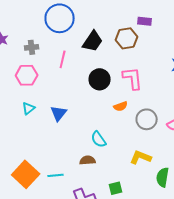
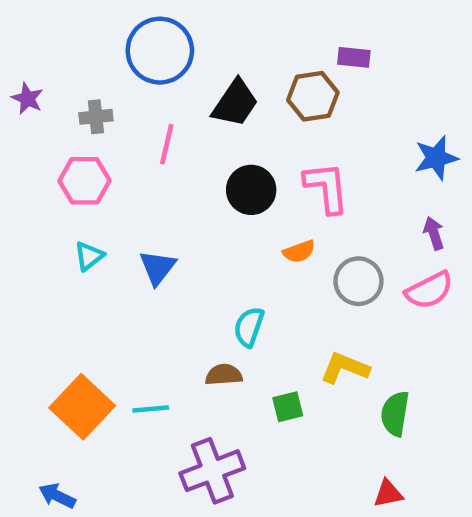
cyan semicircle: (99, 139) -> (249, 327), turned 54
green square: (116, 188) -> (288, 407), moved

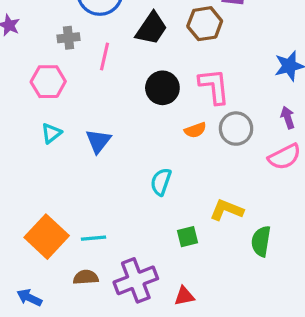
gray cross: (96, 117) -> (69, 38), moved
gray circle: (358, 281) -> (236, 129), moved
brown semicircle: (224, 375) -> (86, 277), moved
red triangle: (388, 494) -> (184, 296), moved

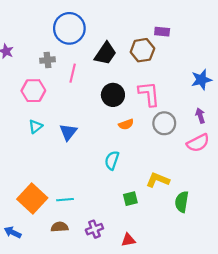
orange semicircle: (195, 130) -> (126, 124), moved
purple cross: (136, 280) -> (94, 229), size x0.6
blue arrow: (29, 298) -> (13, 232), moved

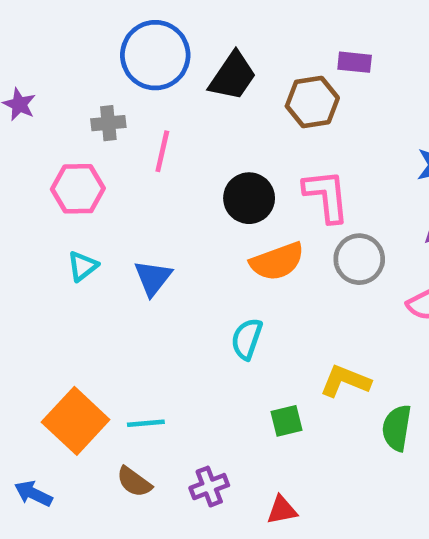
black trapezoid: (105, 53) -> (233, 76), moved
orange semicircle: (126, 124) -> (277, 261), size x1.6
brown semicircle: (60, 227) -> (134, 482), turned -140

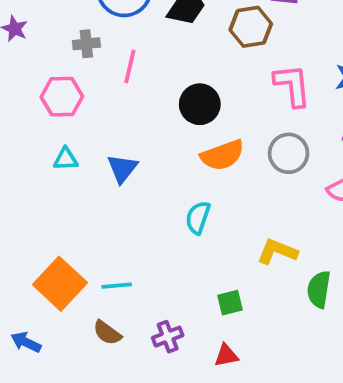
pink L-shape: (326, 196) -> (292, 85), moved
cyan triangle: (83, 266) -> (66, 159), turned 36
green square: (287, 421) -> (230, 303), moved

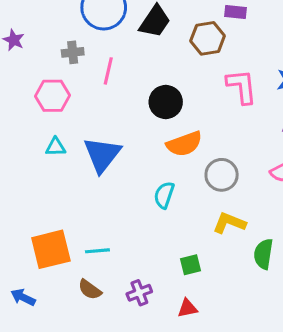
gray circle: (289, 153) -> (222, 175), moved
blue triangle: (122, 168) -> (102, 155), size x1.5
orange square: (60, 284) -> (51, 249), turned 33

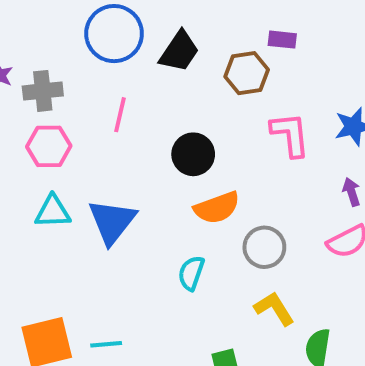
gray cross: (73, 52) -> (43, 91), moved, size x1.4
cyan triangle: (56, 147) -> (53, 212), size x1.4
yellow L-shape: (229, 223) -> (274, 309), turned 36

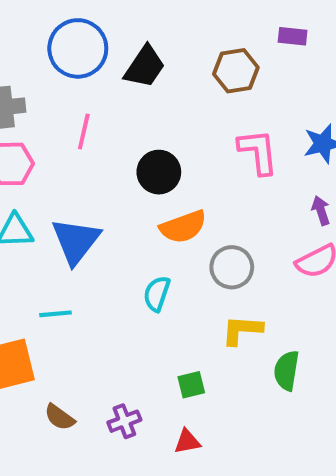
purple rectangle: (282, 40) -> (293, 36), moved
brown hexagon: (247, 73) -> (236, 71), moved
yellow L-shape: (274, 309) -> (242, 330), turned -54
cyan line: (106, 344) -> (56, 314), moved

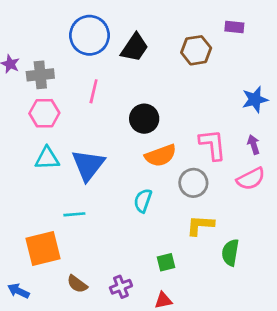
pink L-shape: (258, 152) -> (213, 145), moved

